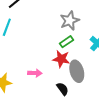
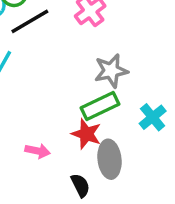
green rectangle: (66, 42) -> (100, 106), size x1.5

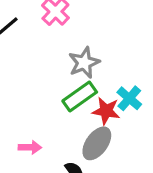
red star: (86, 134) -> (106, 111), moved
gray ellipse: (110, 159) -> (97, 143), turned 52

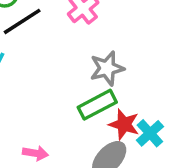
cyan cross: (129, 98) -> (150, 133), moved

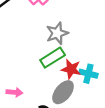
cyan cross: (150, 133) -> (88, 74), turned -30

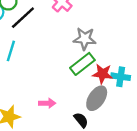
gray star: (57, 33) -> (85, 39), turned 30

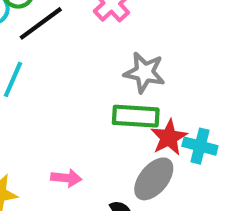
green rectangle: (82, 64) -> (136, 116), turned 35
red star: (103, 74) -> (169, 137), turned 30

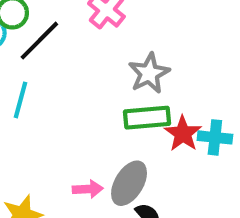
gray star: (144, 72) -> (149, 73), turned -30
gray ellipse: (154, 179) -> (129, 183), moved

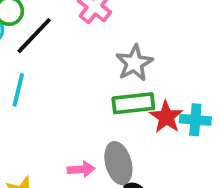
gray ellipse: (129, 183) -> (118, 163), turned -45

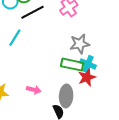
cyan cross: (195, 120) -> (88, 64), moved
gray ellipse: (118, 163) -> (66, 96), moved

